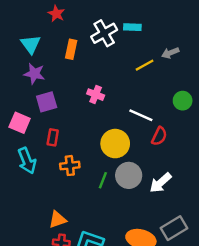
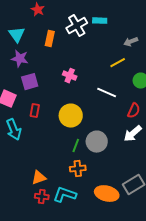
yellow line: (145, 65) -> (118, 63), moved
red semicircle: (159, 136) -> (134, 111), moved
yellow circle: (115, 144) -> (71, 116), moved
orange cross: (70, 166) -> (78, 169), moved
white arrow: (161, 183) -> (133, 134), moved

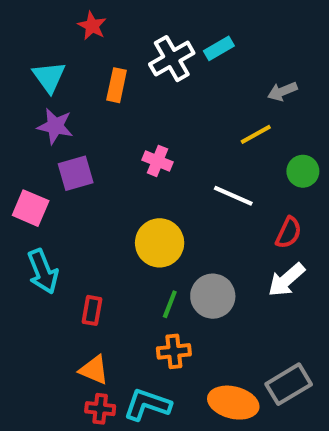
cyan rectangle: (100, 21) -> (219, 48), turned -32
red rectangle: (35, 111) -> (92, 310), moved
orange triangle: (39, 178) -> (94, 370), turned 42

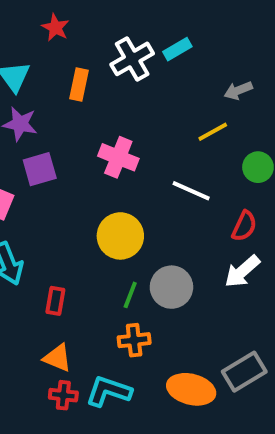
pink cross: (157, 161) -> (118, 157), size x1.4

